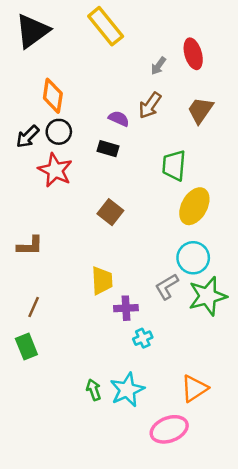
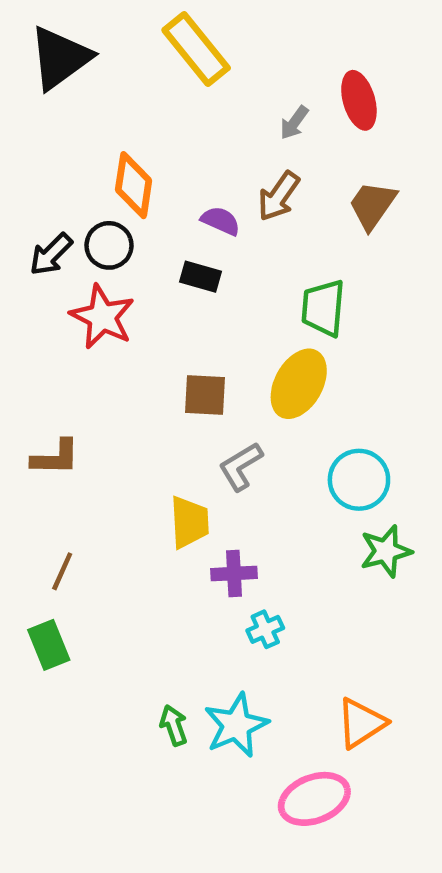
orange diamond: (53, 96) -> (134, 185), moved
yellow ellipse: (194, 206) -> (299, 384), moved
brown square: (110, 212) -> (205, 395), turned -35
gray L-shape: (167, 287) -> (241, 466), moved
green star: (208, 296) -> (386, 551), size x0.7

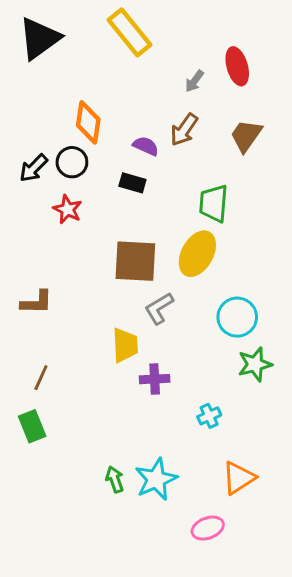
red star: (102, 317) -> (68, 209), size x0.7
brown square: (205, 395) -> (135, 261), size x1.5
cyan cross: (265, 629) -> (209, 416), moved
pink ellipse: (314, 799) -> (208, 528), size x0.7

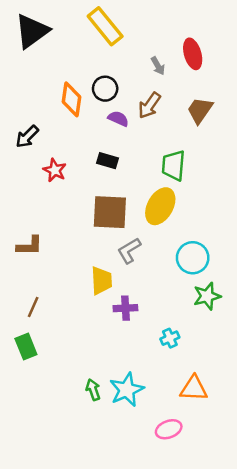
gray arrow: (194, 81) -> (158, 66), turned -66
black circle: (72, 162) -> (105, 89), moved
black rectangle: (132, 183) -> (107, 161), moved
orange triangle: (239, 478) -> (194, 388), turned 36

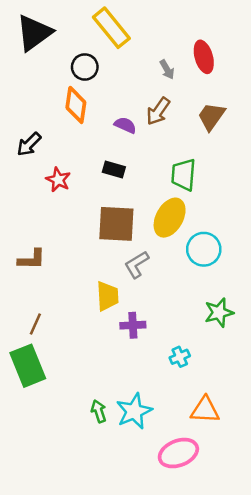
black circle: (105, 89) -> (85, 67), moved
cyan circle: (193, 258) -> (204, 249), moved
green rectangle: (26, 346) -> (28, 366), size x1.5
pink ellipse: (169, 429) -> (178, 453), size x1.4

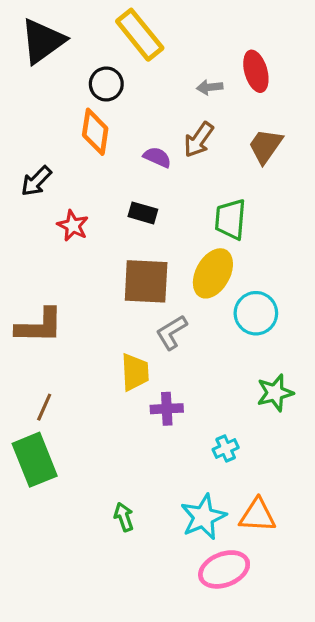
gray arrow: (167, 70) -> (210, 87), turned 114
brown L-shape: (32, 259) -> (39, 326), size x1.4
cyan star: (134, 411) -> (203, 517), moved

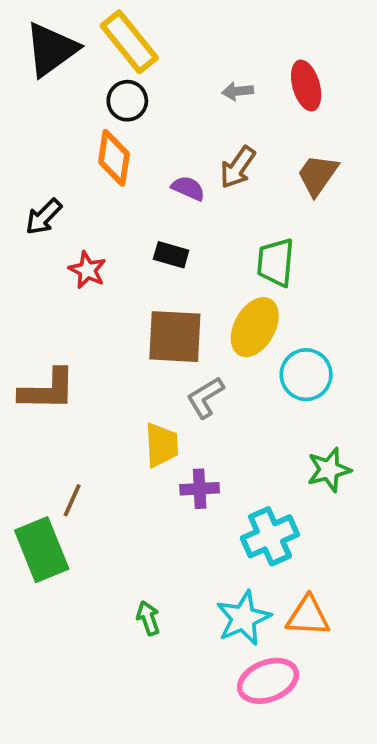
yellow rectangle: (140, 35) -> (129, 42), moved
gray arrow: (210, 87) -> (238, 91), moved
brown line: (44, 407) -> (72, 500), moved
cyan cross: (226, 448) -> (270, 536), size x1.8

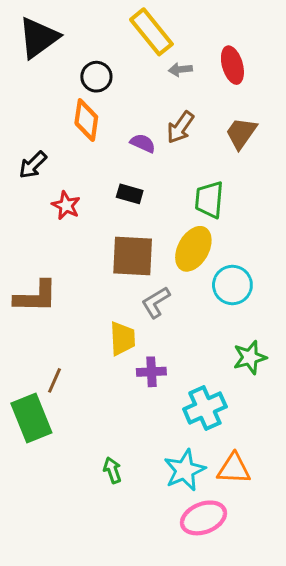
yellow rectangle: (129, 42) -> (151, 32), moved

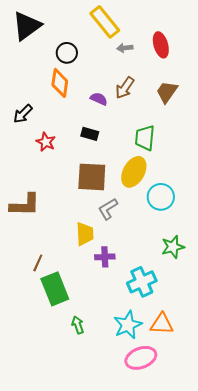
green rectangle: (31, 418) -> (55, 289), moved

